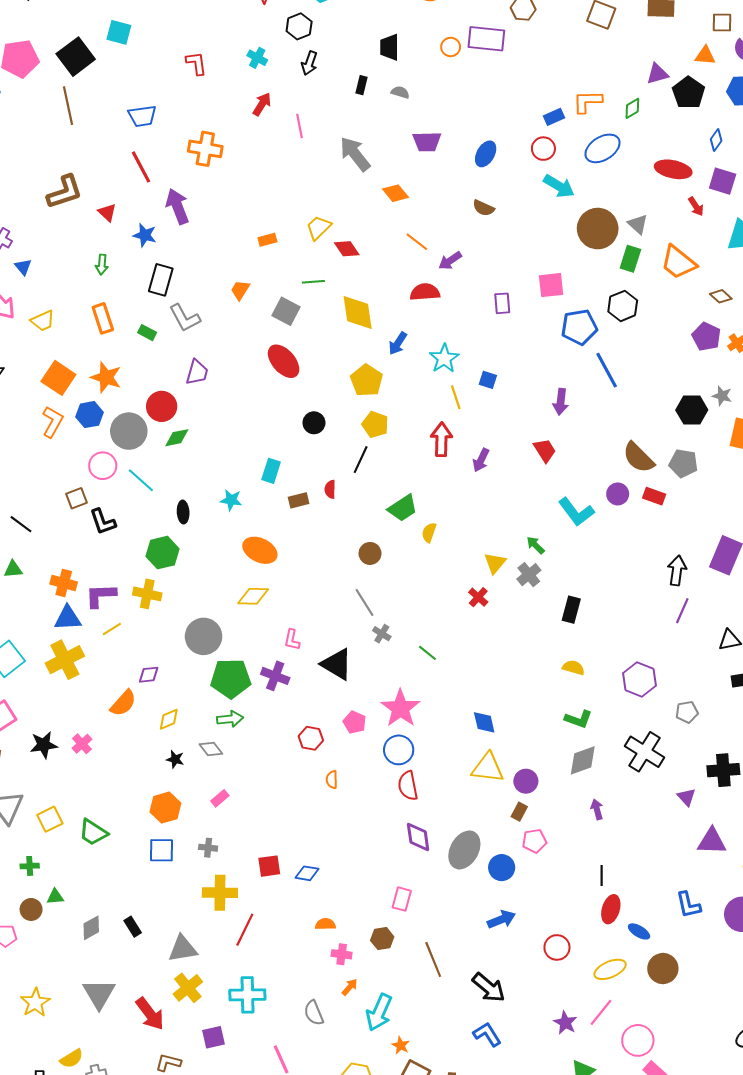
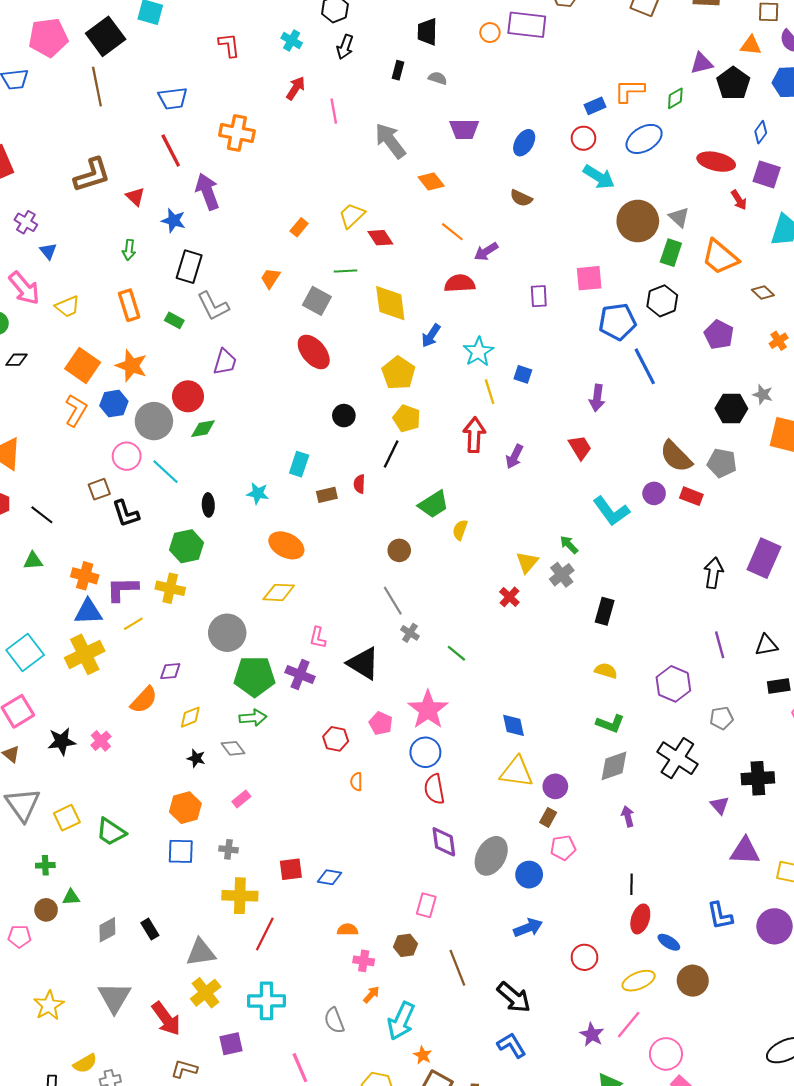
orange rectangle: (267, 240) -> (299, 227), turned -36
purple pentagon: (706, 337) -> (719, 335), moved
purple line: (682, 611) -> (720, 645), moved, turned -40

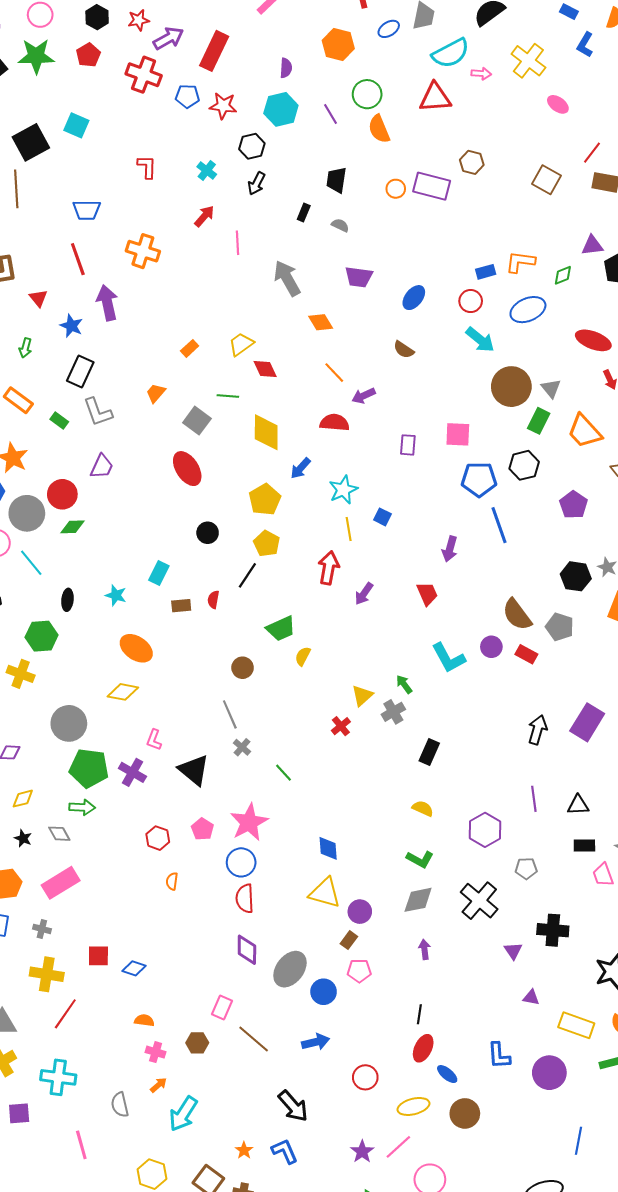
orange rectangle: (129, 305) -> (18, 400), turned -44
pink rectangle: (241, 799) -> (61, 883), size x2.0
purple triangle: (745, 851) -> (531, 997), size x0.6
brown line: (457, 968) -> (254, 1039), moved, turned -36
orange star: (423, 1055) -> (244, 1150), moved

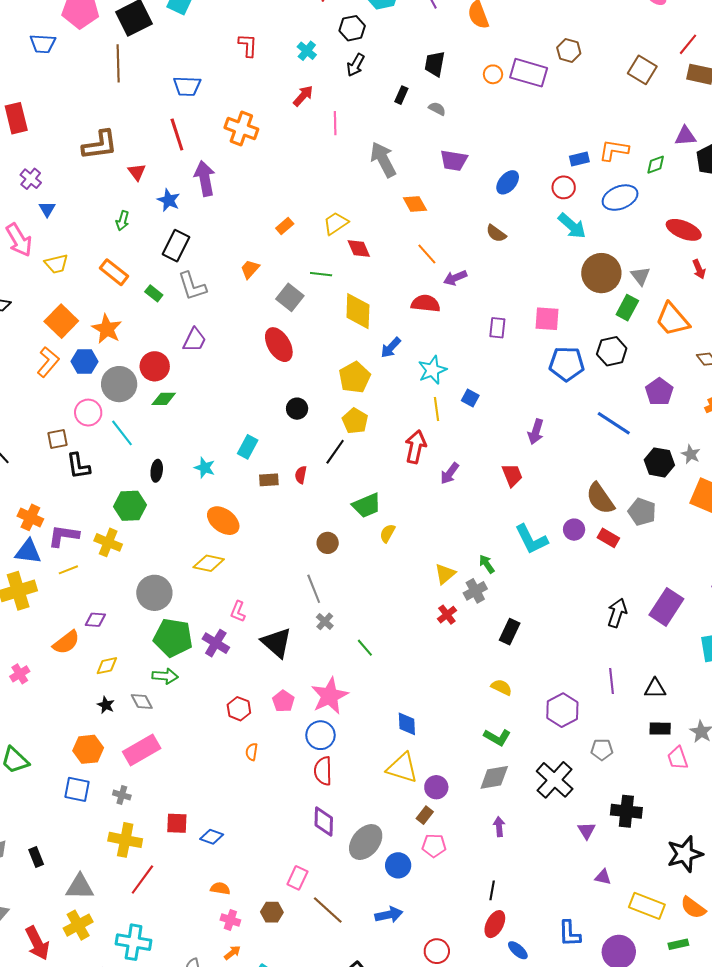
blue line: (499, 525) -> (614, 423), moved, turned -39
red cross: (341, 726) -> (447, 615), moved

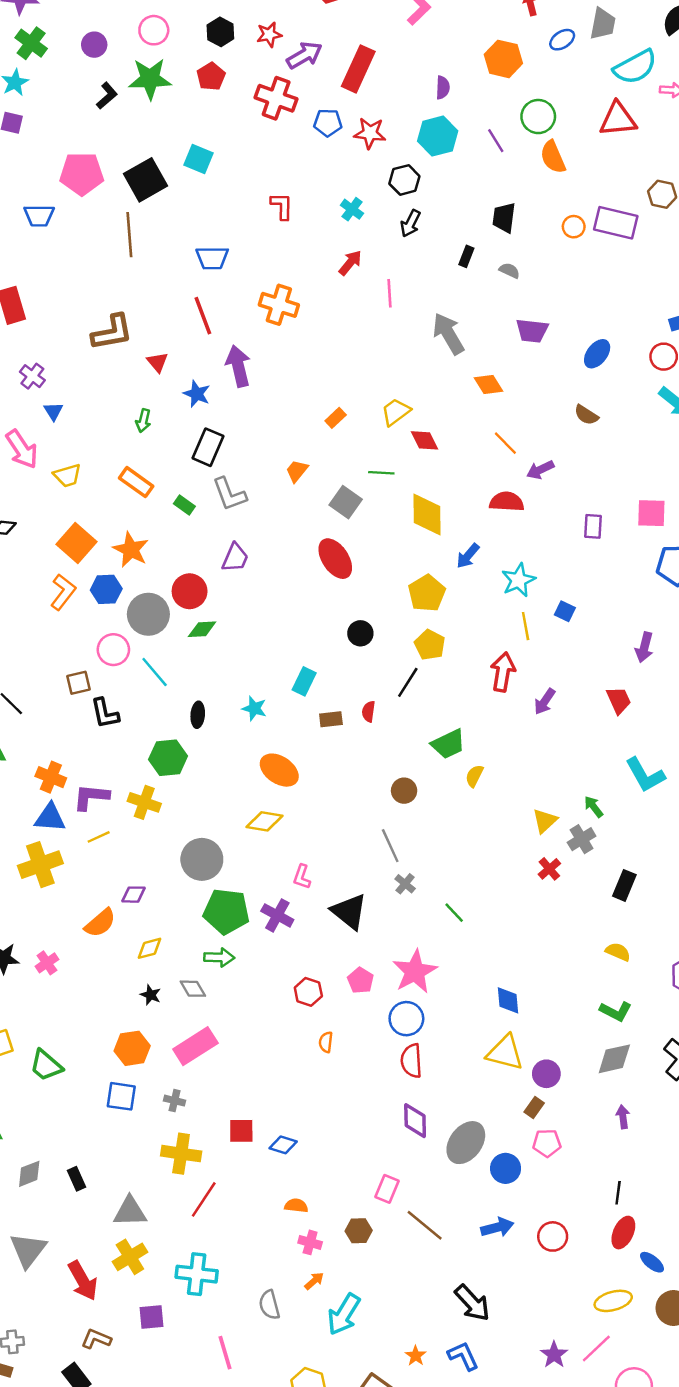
red circle: (437, 951) -> (553, 1236), moved

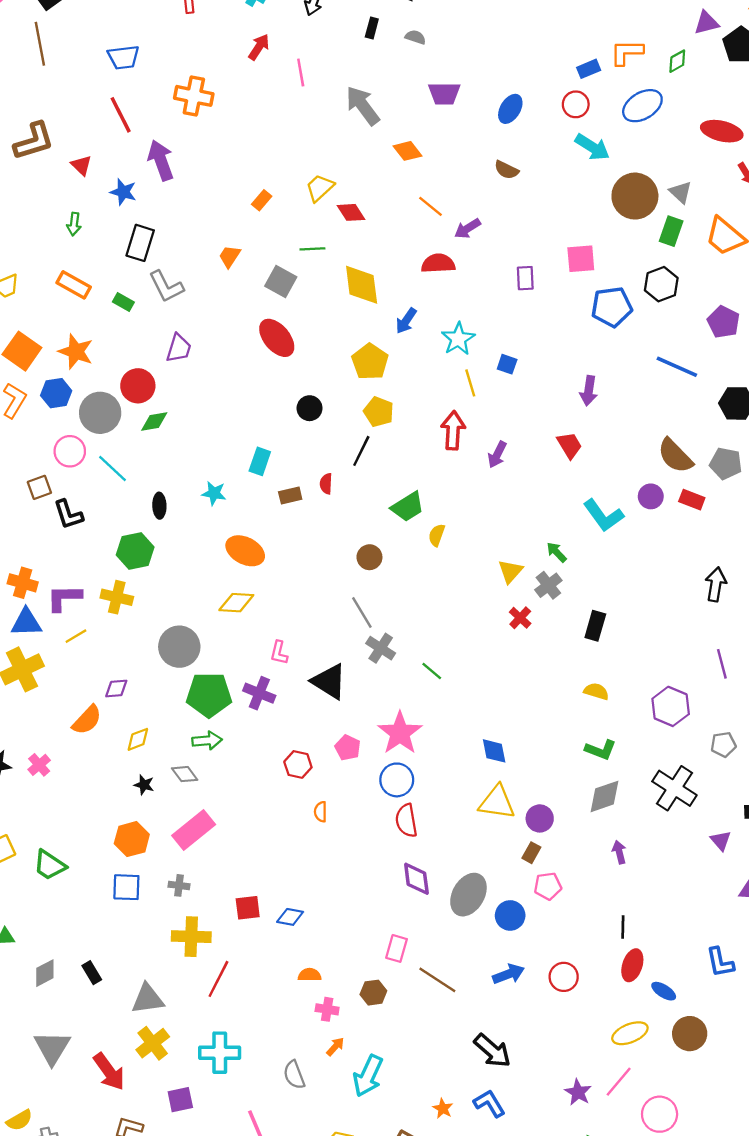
gray cross: (405, 884) -> (381, 648), size x1.4

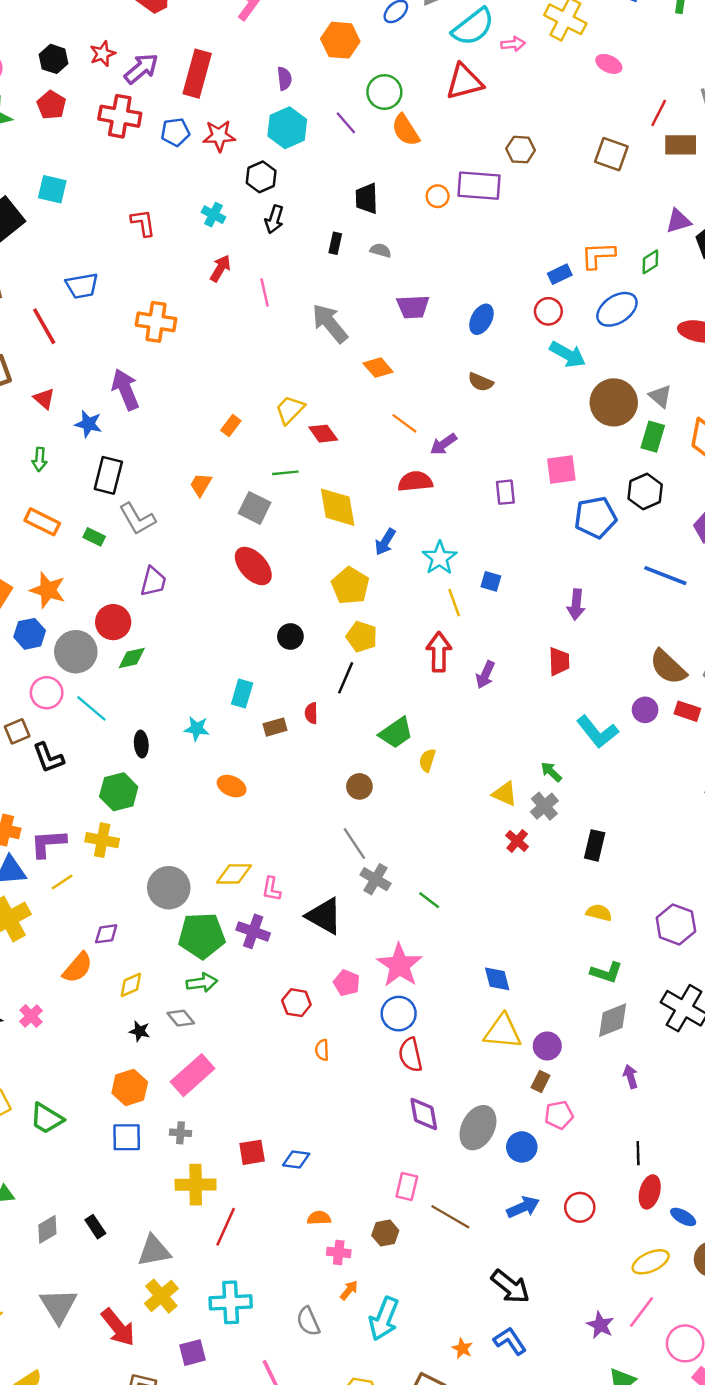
red line: (121, 115) -> (44, 326), moved
red trapezoid: (569, 445) -> (559, 661), turned 32
orange ellipse: (245, 551) -> (232, 786), size x0.7
yellow triangle: (510, 571) -> (505, 794), turned -44
yellow diamond: (236, 603) -> (234, 874), moved

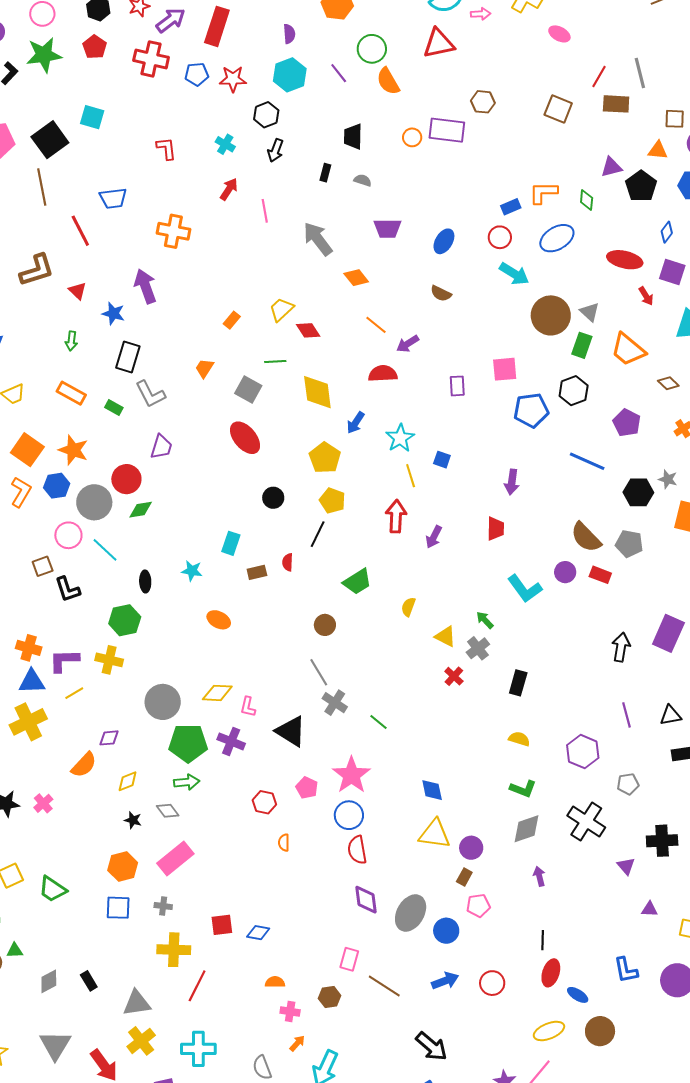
green diamond: (650, 262) -> (587, 200), turned -55
yellow semicircle: (427, 760) -> (408, 607), moved

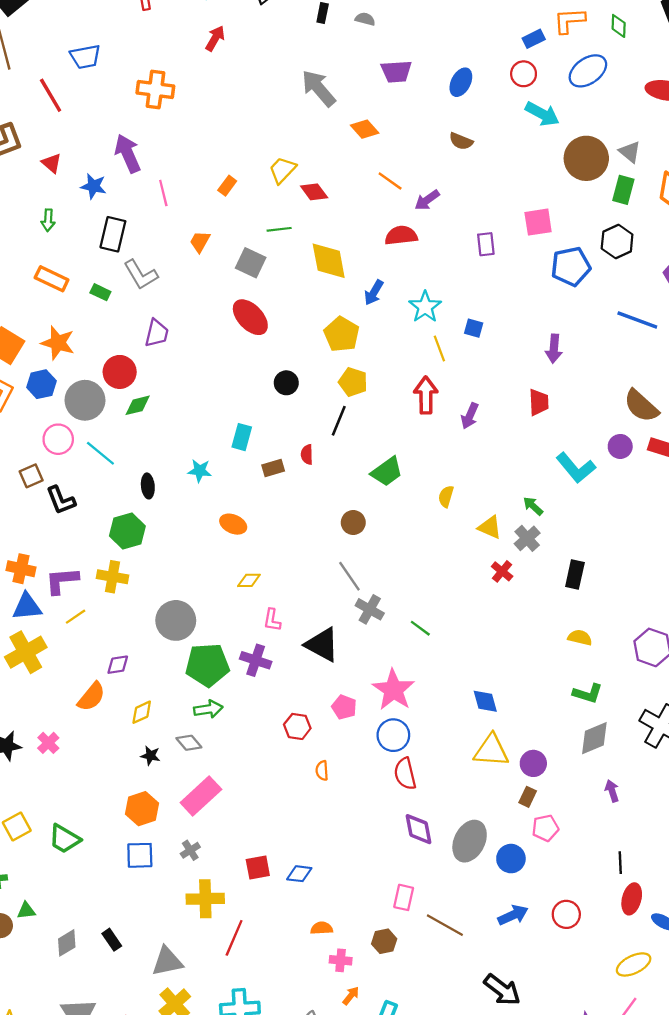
pink line: (265, 211) -> (163, 193), moved
yellow diamond: (217, 693) -> (249, 580), moved, size x0.7
gray cross: (163, 906) -> (190, 850), turned -36

